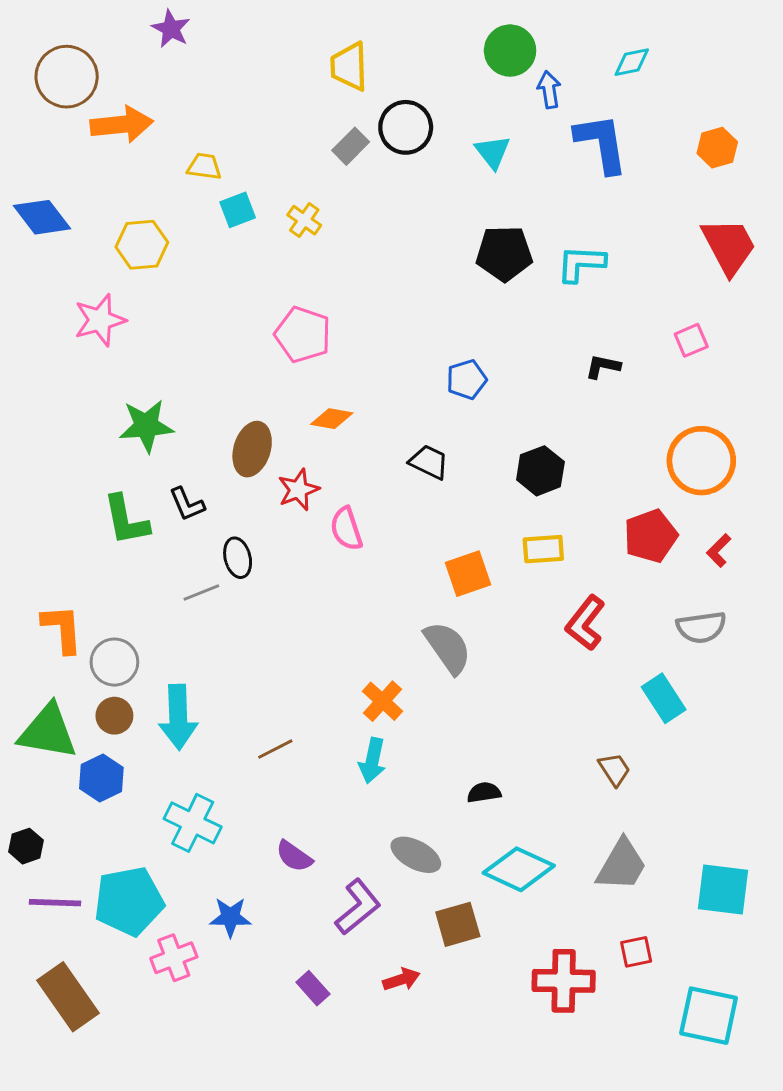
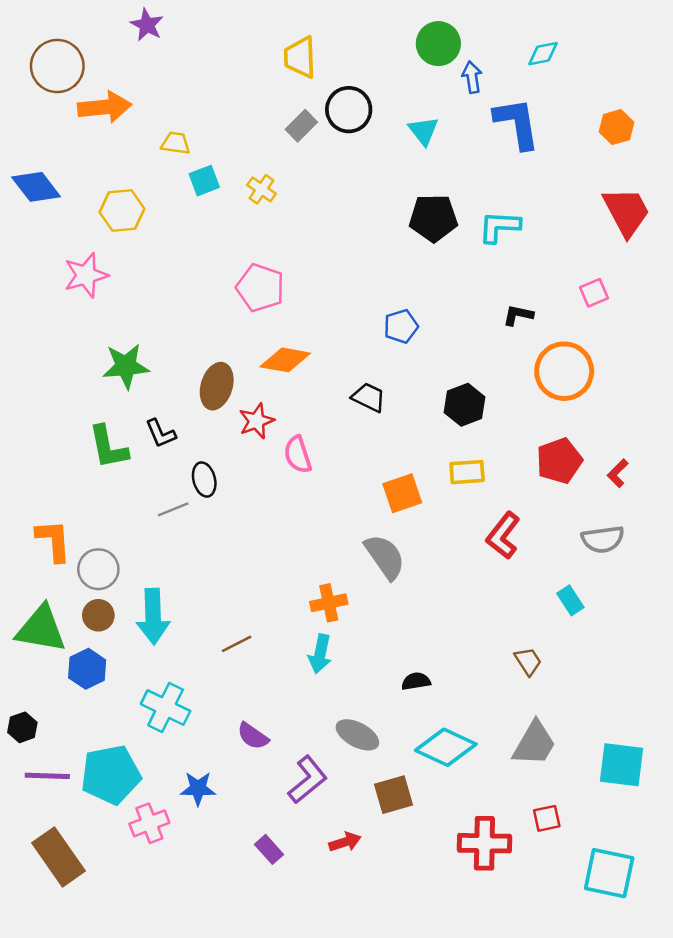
orange diamond: (332, 419) -> (285, 360), size x1.4
orange circle: (701, 461) -> (564, 371), moved
cyan rectangle: (664, 698) -> (570, 600), size x0.7
orange cross: (383, 701) -> (329, 603), turned 36

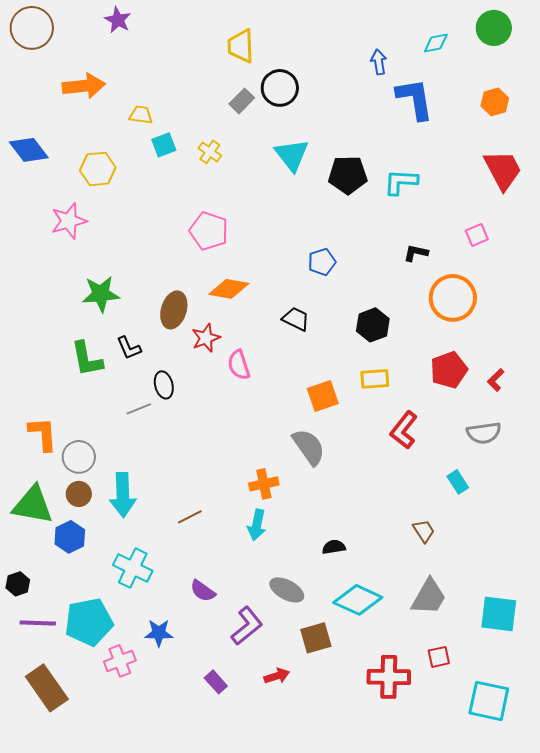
green circle: (438, 44) -> (494, 28), moved
brown circle: (57, 66) -> (32, 28), moved
cyan triangle: (423, 131) -> (292, 155), moved, size x1.4

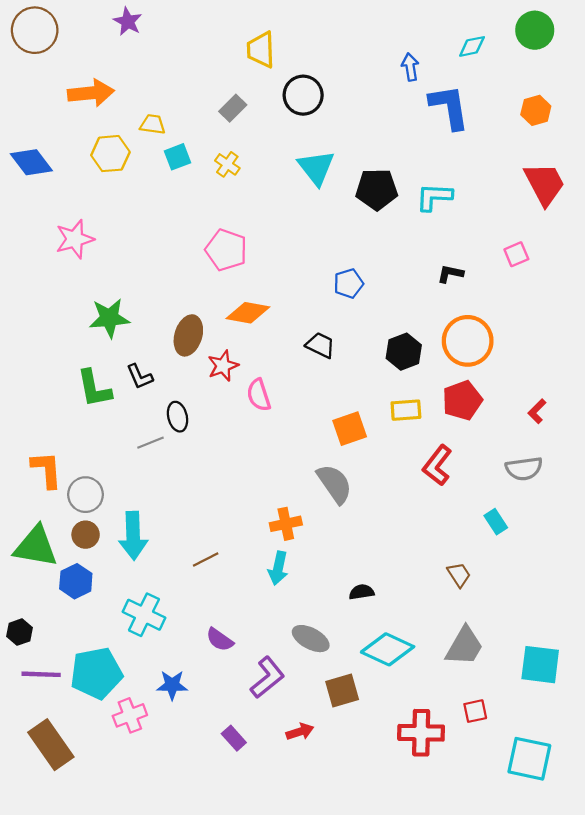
gray rectangle: (242, 101) -> (233, 108), moved
yellow hexagon: (98, 169) -> (110, 154), moved
orange circle: (453, 298) -> (468, 341), moved
red pentagon: (449, 370) -> (462, 400), moved

